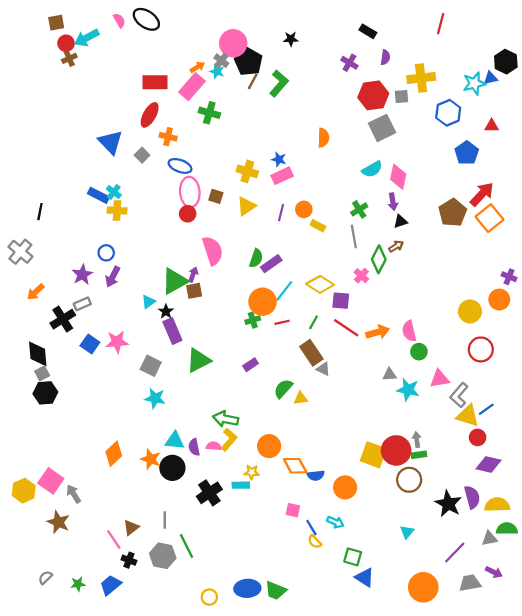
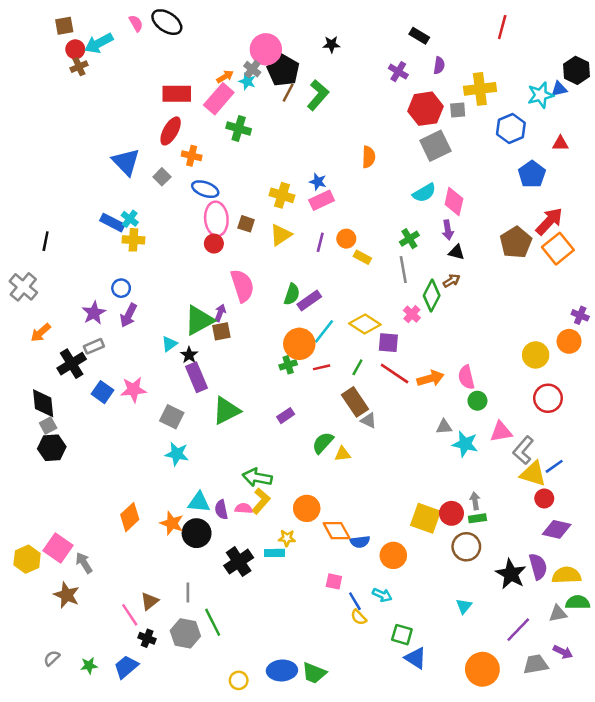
black triangle: (400, 221) -> (456, 252), turned 32
red circle: (396, 450) -> (451, 513), size x0.7

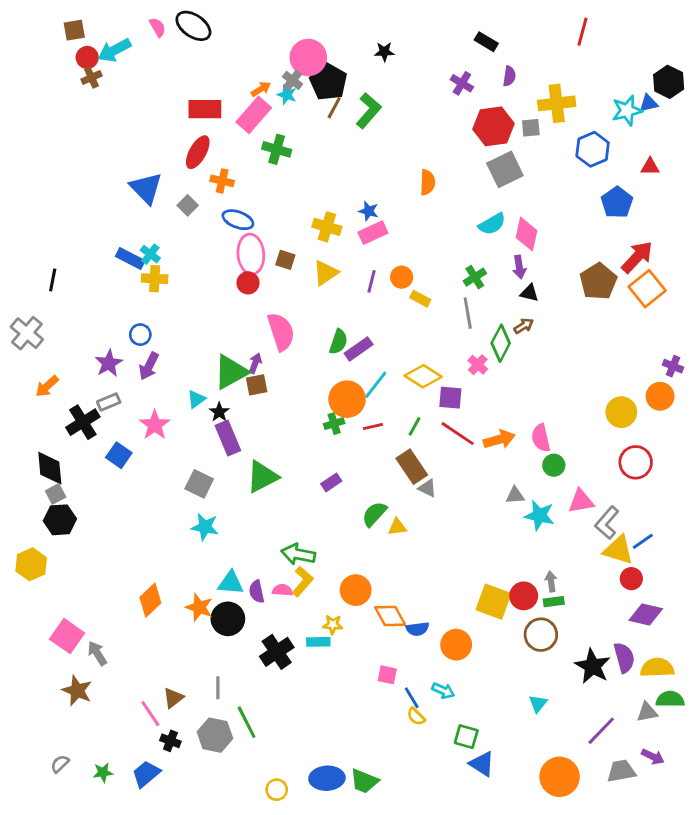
pink star: (133, 390) -> (155, 425), moved, turned -30
yellow hexagon: (27, 559) -> (31, 564), moved

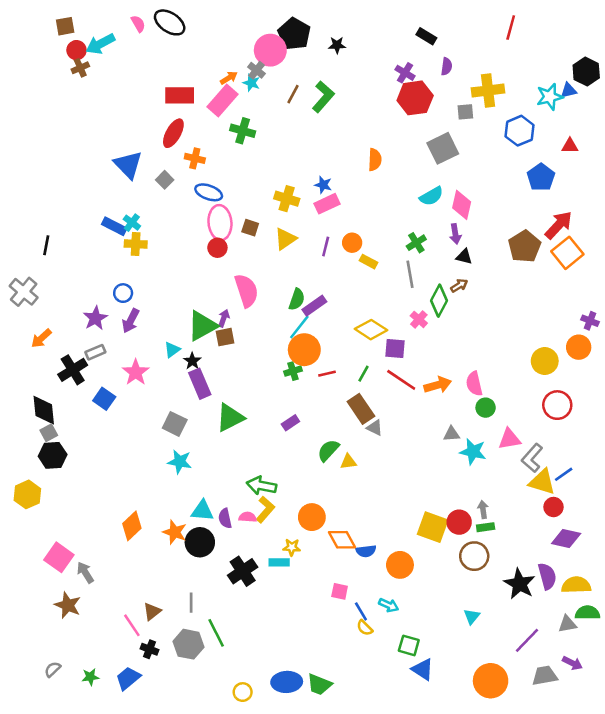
black pentagon: (328, 82) -> (294, 34), moved
red hexagon: (494, 126) -> (415, 98), moved
cyan line: (376, 385) -> (299, 327), moved

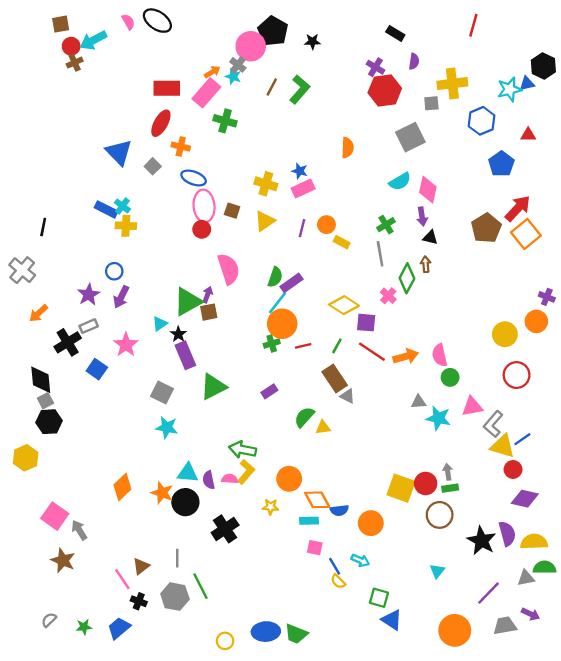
brown arrow: (459, 285) -> (426, 264), turned -63
cyan rectangle: (279, 562) -> (309, 521), moved

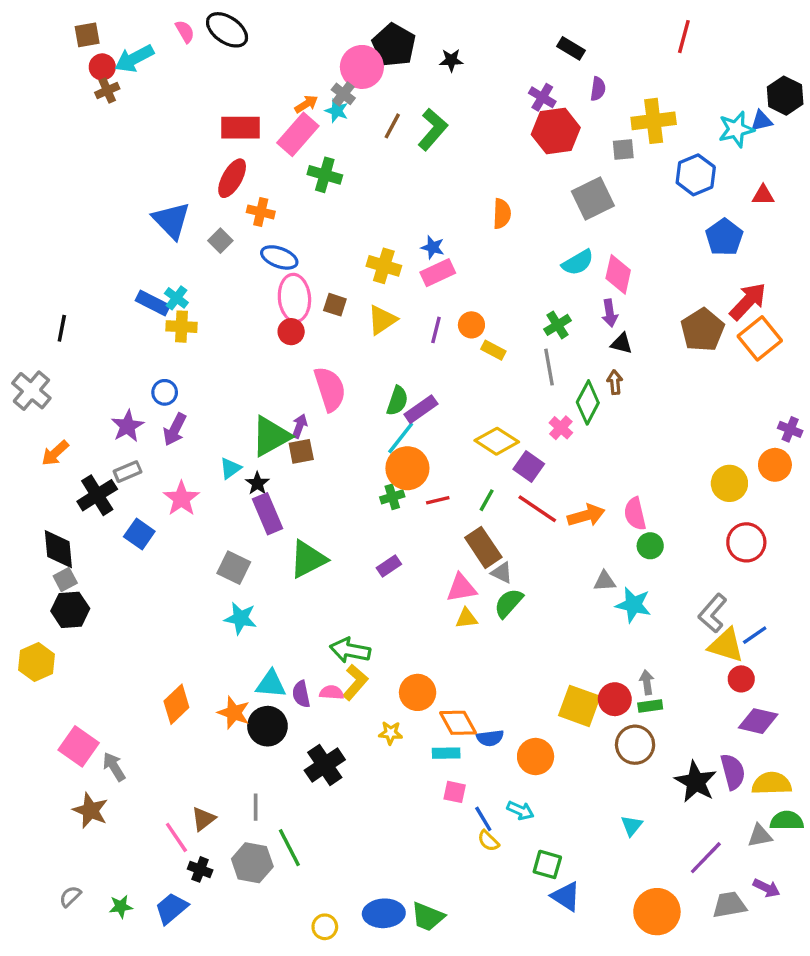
purple square: (366, 323) -> (529, 467), turned 30
pink triangle: (472, 407) -> (461, 588), moved
green semicircle: (304, 417) -> (509, 603), moved

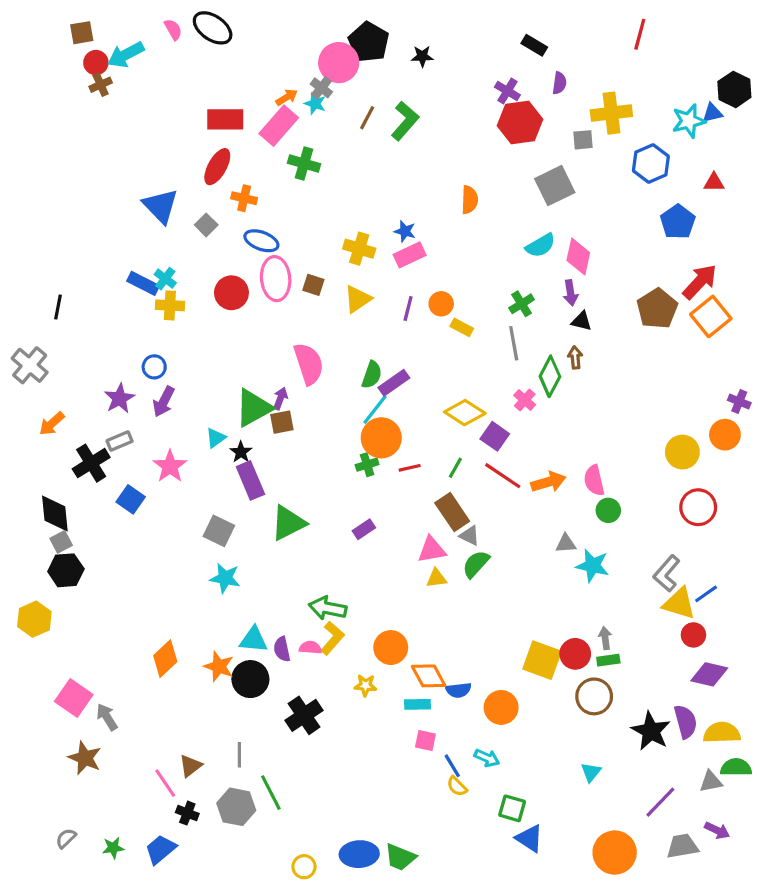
red circle: (291, 332) -> (231, 293), moved, size x1.4

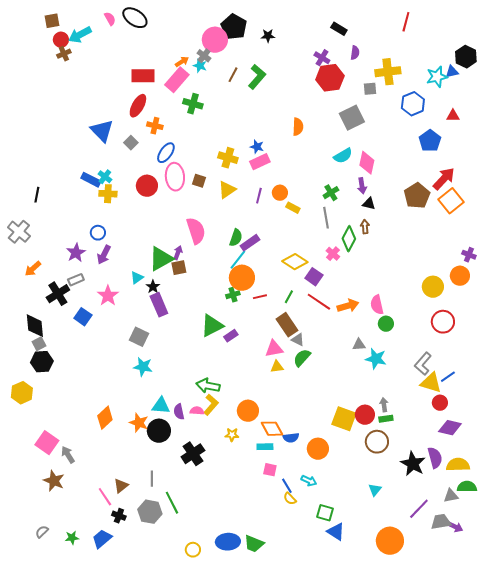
blue ellipse: (261, 241) -> (166, 153), turned -75
green triangle: (288, 523) -> (212, 326), moved
gray trapezoid: (682, 846) -> (441, 522), moved

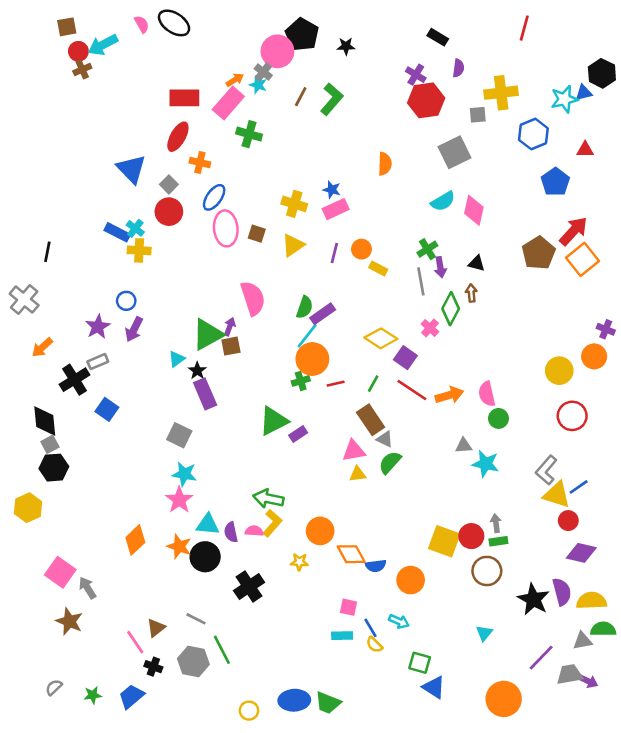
red circle: (147, 186) -> (169, 212), moved
purple arrow: (362, 186) -> (440, 267), moved
pink star: (108, 296) -> (179, 500), moved
cyan rectangle: (265, 447) -> (342, 636), moved
gray line: (152, 479) -> (196, 619), turned -63

